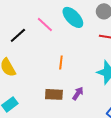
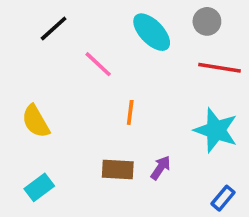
pink line: (45, 24) -> (98, 64), moved
black line: (18, 35) -> (54, 29), moved

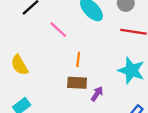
brown rectangle: (118, 170) -> (77, 83), moved

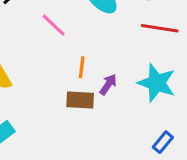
purple arrow: (97, 94) -> (108, 84), moved

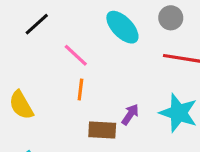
orange line: (82, 67) -> (80, 89), moved

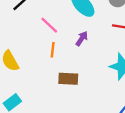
purple arrow: (130, 114) -> (82, 39), moved

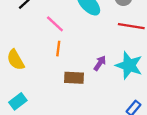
purple arrow: (82, 39) -> (100, 63), moved

